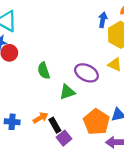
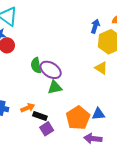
purple ellipse: (86, 73) -> (51, 70), moved
black rectangle: (55, 125) -> (40, 116), turned -48

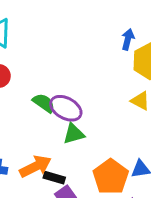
green semicircle: (36, 65) -> (44, 103), turned 140
orange arrow: (28, 108) -> (35, 166), size x1.5

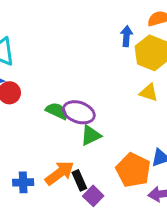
black rectangle: (54, 178) -> (79, 180), turned 60

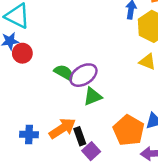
purple ellipse: (79, 112) -> (83, 75), turned -56

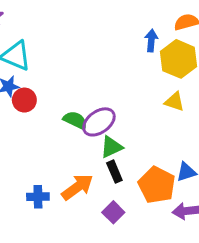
black rectangle: (80, 136) -> (114, 172), moved

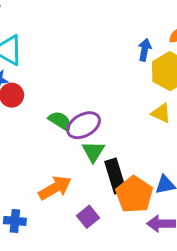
green triangle: (111, 147) -> (93, 152), turned -40
black rectangle: (114, 172) -> (115, 176), moved, size x1.5
blue cross: (38, 197) -> (15, 221), moved

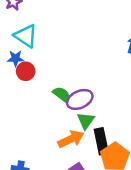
orange arrow: (55, 188) -> (71, 139), moved

